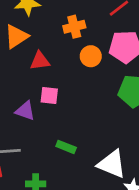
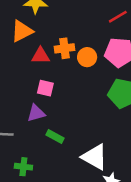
orange cross: (74, 27) -> (65, 48), moved
purple triangle: (25, 111) -> (36, 113), moved, turned -42

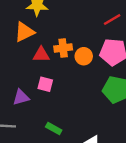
purple triangle: (36, 113) -> (21, 97), moved

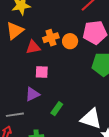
purple triangle: (21, 97) -> (32, 94), moved
green rectangle: (54, 129) -> (57, 109), turned -72

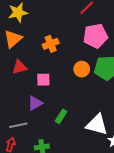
orange circle: (70, 41) -> (82, 69), moved
red triangle: (33, 47) -> (20, 67), moved

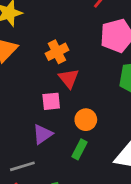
red triangle: (20, 67) -> (69, 78), moved, turned -49
orange circle: (82, 69) -> (86, 120), moved

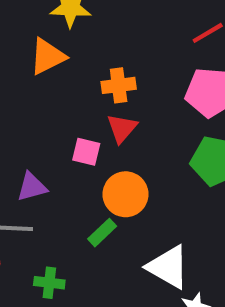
orange circle: (86, 120) -> (125, 194), size x1.4
purple triangle: (43, 134) -> (32, 187), moved

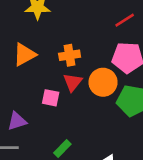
orange triangle: (47, 56) -> (25, 55), moved
orange circle: (125, 194) -> (103, 82), moved

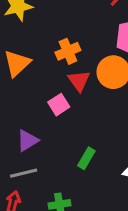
pink square: (51, 98) -> (59, 105), turned -30

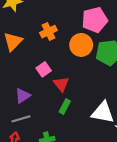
red triangle: (79, 81) -> (61, 84), moved

